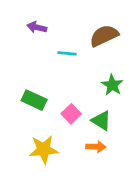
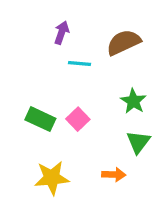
purple arrow: (37, 27) -> (62, 33), moved, turned 96
pink square: (71, 114) -> (78, 119), moved
green triangle: (101, 121) -> (138, 142), moved, turned 35

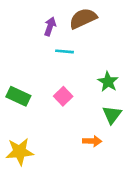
brown semicircle: (124, 42) -> (83, 18), moved
green rectangle: (40, 119) -> (18, 96), moved
yellow star: (52, 178) -> (20, 152), moved

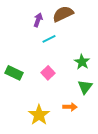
cyan line: (64, 51) -> (49, 39), turned -32
yellow star: (20, 152) -> (39, 115), moved, turned -30

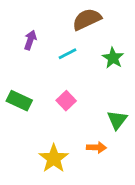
purple arrow: (38, 20) -> (30, 40), moved
green star: (82, 62) -> (113, 58), moved

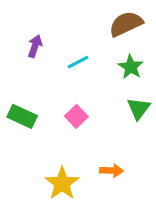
brown semicircle: (87, 19) -> (126, 24), moved
green triangle: (117, 120) -> (139, 108), moved

